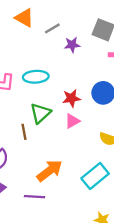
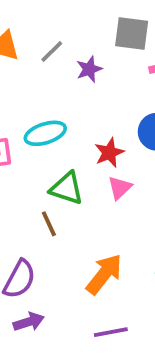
green triangle: (40, 113) -> (67, 188), turned -45
purple line: (35, 197) -> (111, 332), moved

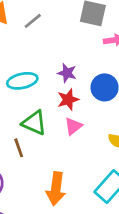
purple star: (89, 69) -> (67, 73), moved, turned 30
orange arrow: (104, 274) -> (56, 189), turned 144

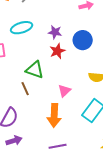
cyan ellipse: (22, 81) -> (22, 28), moved
pink triangle: (73, 126) -> (64, 91), moved

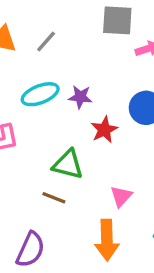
purple star: (55, 32) -> (80, 97), moved
brown line: (25, 89) -> (54, 198), turned -40

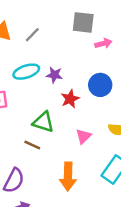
pink triangle: (121, 196) -> (83, 136), moved

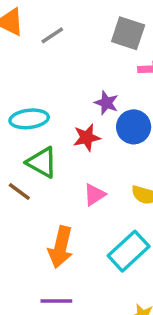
cyan ellipse: (26, 72) -> (29, 119), moved
purple star: (54, 75) -> (106, 103), moved

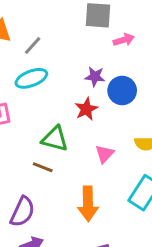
gray line: (52, 35) -> (33, 46), moved
cyan ellipse: (29, 119) -> (31, 78), moved

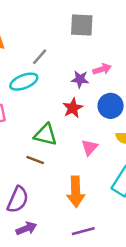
pink arrow: (124, 40) -> (102, 69), moved
gray line: (33, 46) -> (40, 57), moved
blue circle: (122, 90) -> (111, 106), moved

